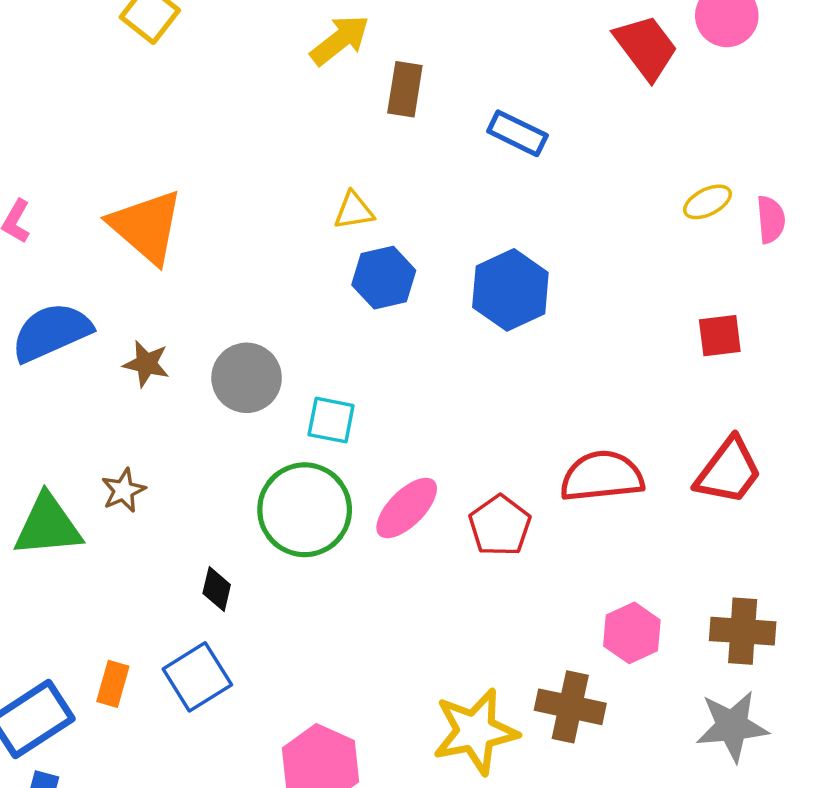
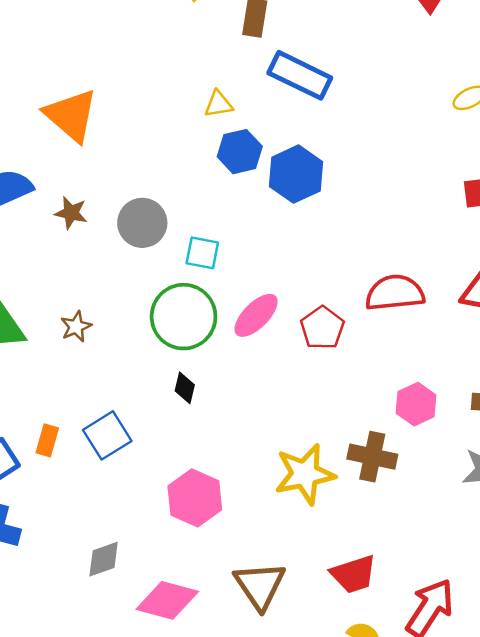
blue rectangle: (517, 133) -> (300, 75), moved, size x1.5
blue hexagon: (510, 290) -> (296, 174), moved
brown star: (123, 490) -> (76, 327), moved
black diamond: (217, 589) -> (185, 388), moved

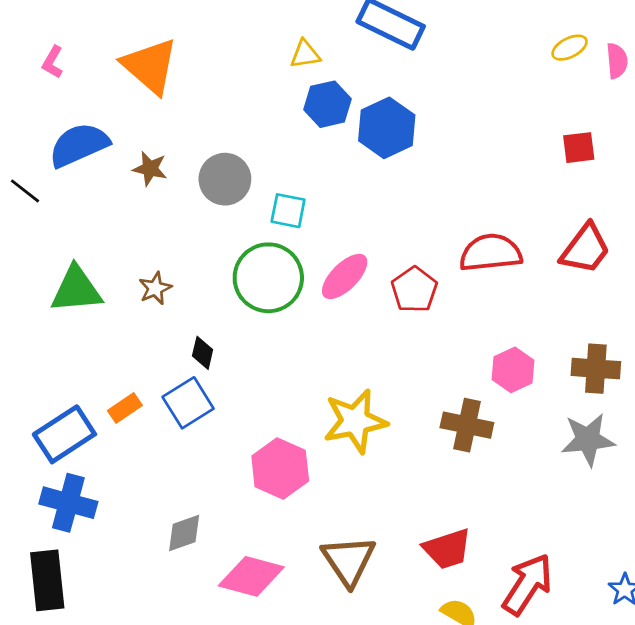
black diamond: (185, 388) -> (203, 353), moved
orange rectangle: (47, 440) -> (125, 408), turned 40
yellow star: (305, 474) -> (355, 421), moved

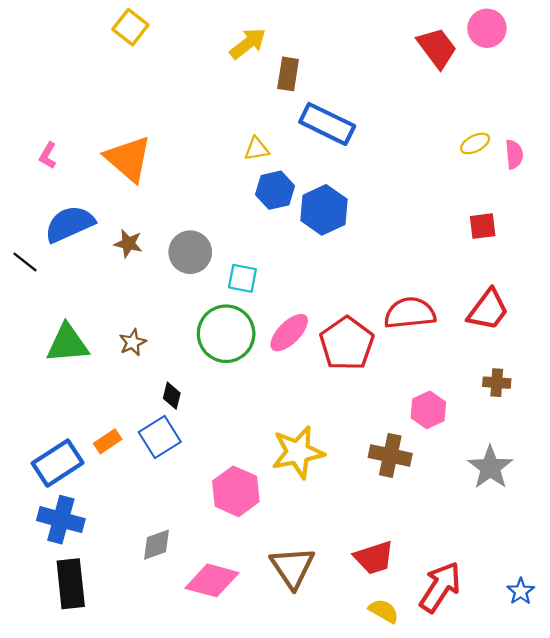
red pentagon: (414, 290) -> (347, 343), size x1.4
brown cross: (596, 369) -> (497, 383), moved, size x0.7
gray star: (588, 440) -> (490, 467), turned -30
black rectangle: (47, 580) -> (71, 584), moved

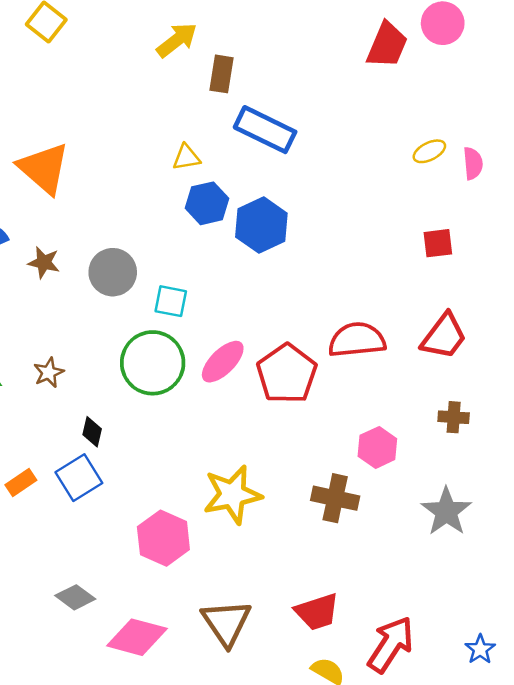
red trapezoid: (437, 48) -> (387, 45), turned 60
gray diamond: (157, 545) -> (75, 597), turned 56

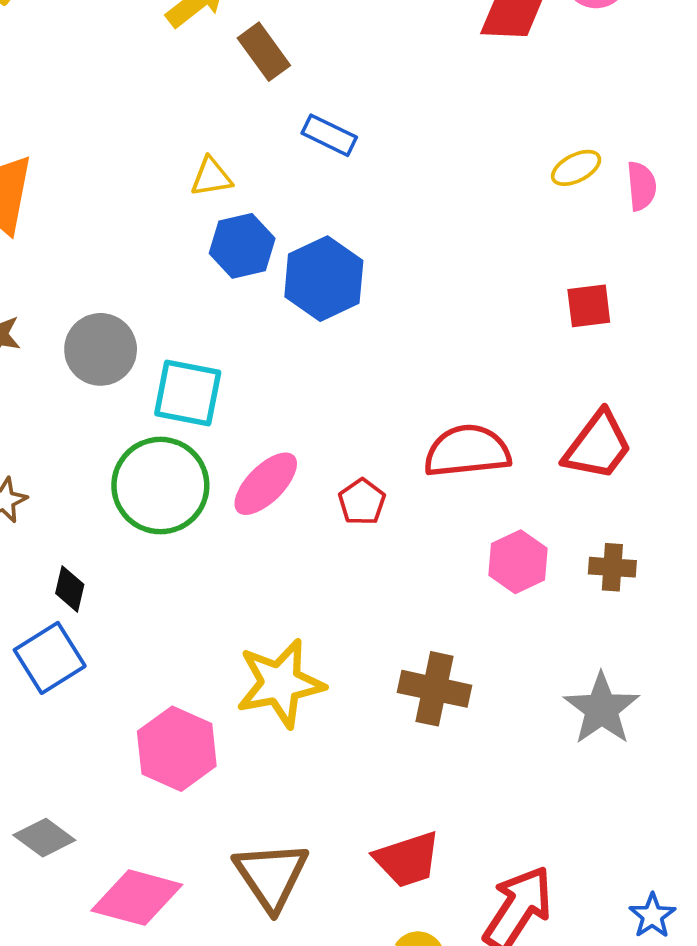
brown rectangle: (222, 74) -> (264, 52), turned -45
blue rectangle: (265, 130) -> (329, 135), size x0.6
cyan square: (171, 301) -> (188, 393), size x1.4
red pentagon: (287, 374) -> (362, 502), size x0.5
pink hexagon: (377, 447) -> (518, 562), moved

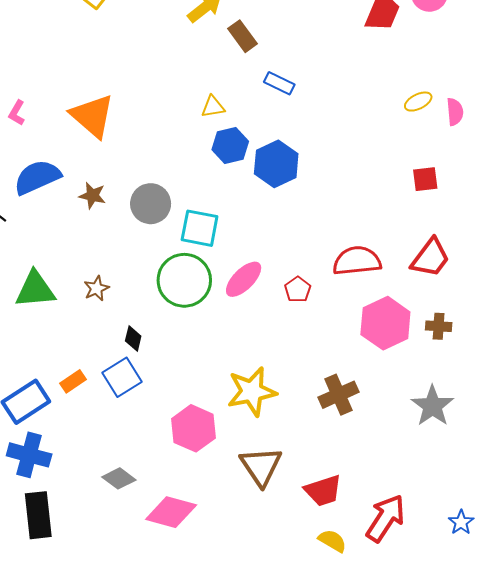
pink hexagon: (518, 562) -> (385, 323), size x1.5
brown cross: (435, 689) -> (339, 395), turned -36
brown triangle: (271, 876) -> (261, 466), moved

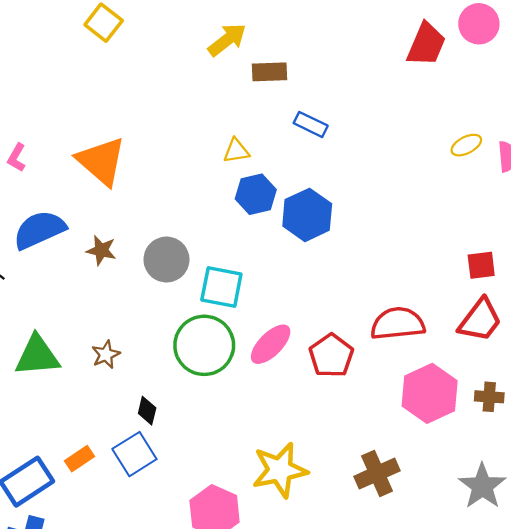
brown rectangle: (243, 36) -> (269, 72), turned -56
red square: (425, 179) -> (481, 265), moved
red pentagon: (298, 289) -> (331, 356), size x1.5

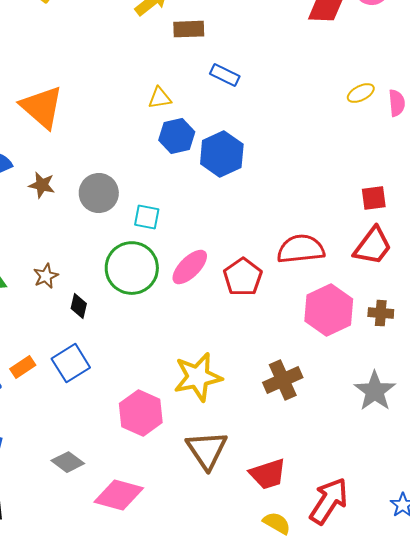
cyan square: (221, 287) -> (147, 217), size x0.7
black diamond: (147, 411) -> (79, 306), moved

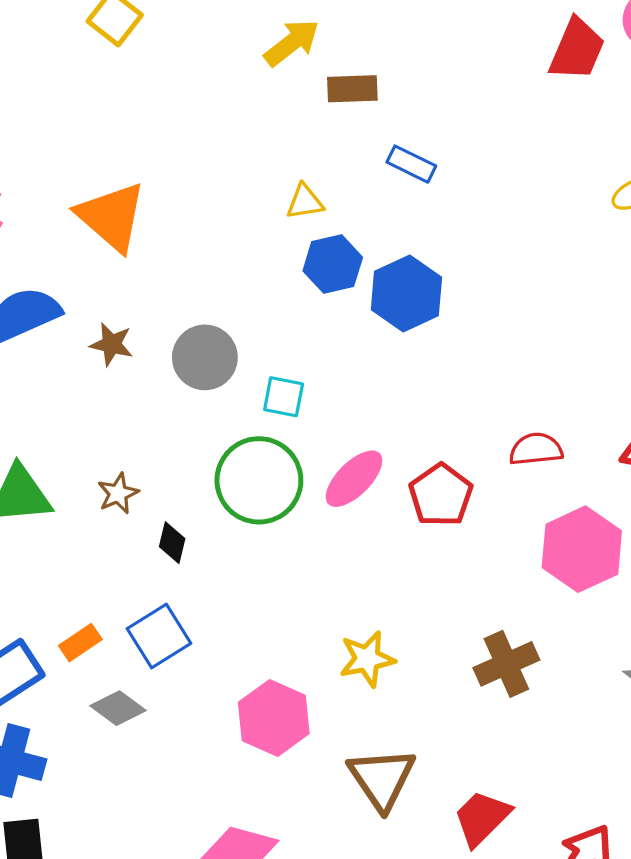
red semicircle: (301, 249) -> (536, 449), size x0.7
yellow star: (198, 377) -> (367, 659), size x0.7
gray diamond: (68, 462) -> (118, 708), moved
red trapezoid: (268, 474) -> (482, 818), turned 153

